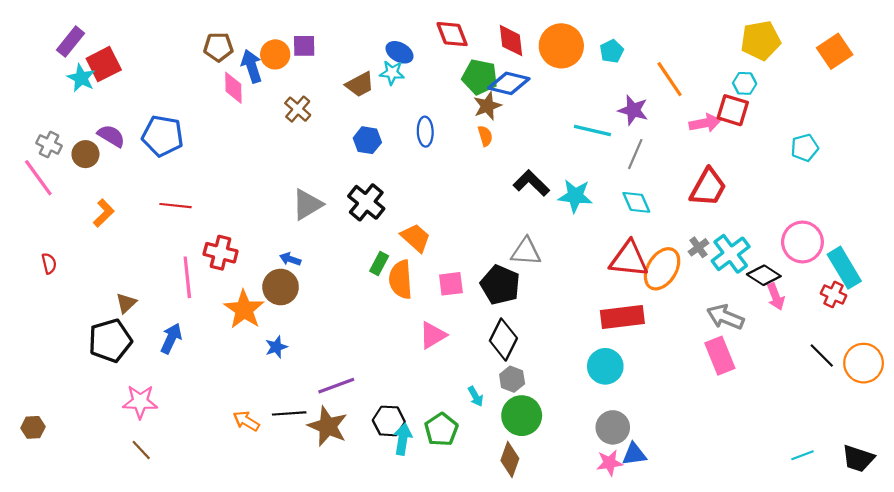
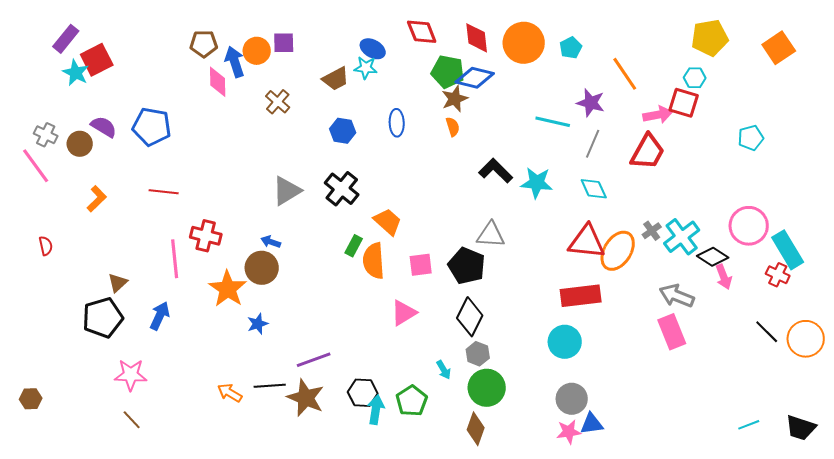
red trapezoid: (708, 187) -> (648, 152), moved

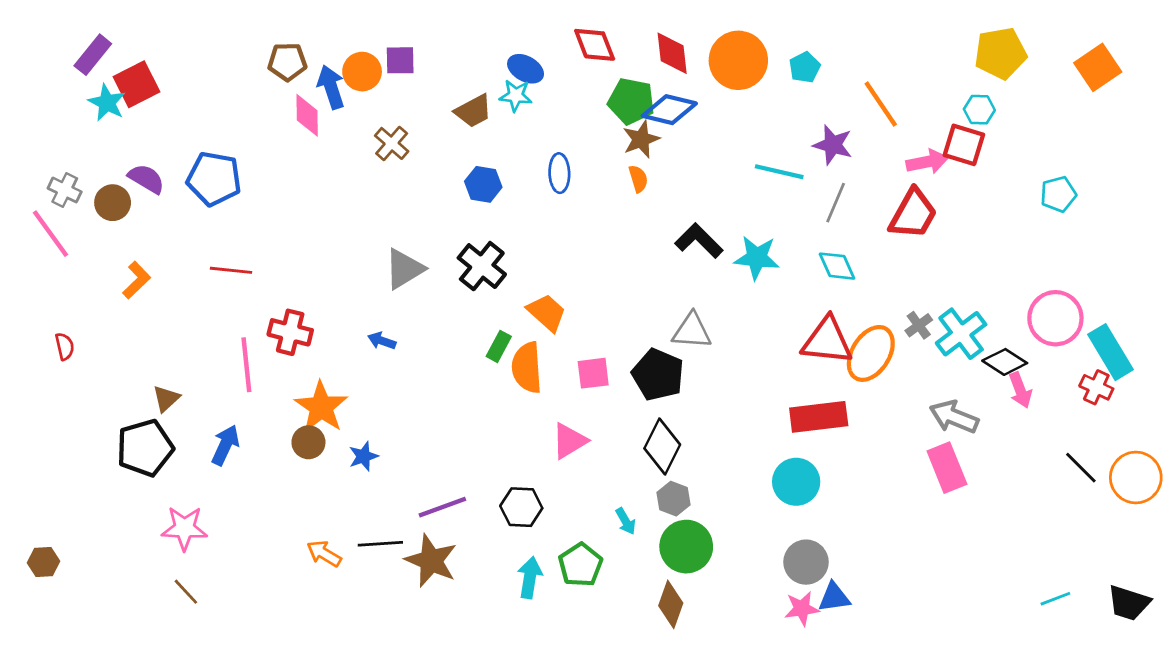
brown circle: (262, 268) -> (308, 442), moved, size x0.7
black hexagon: (363, 393) -> (521, 507), moved

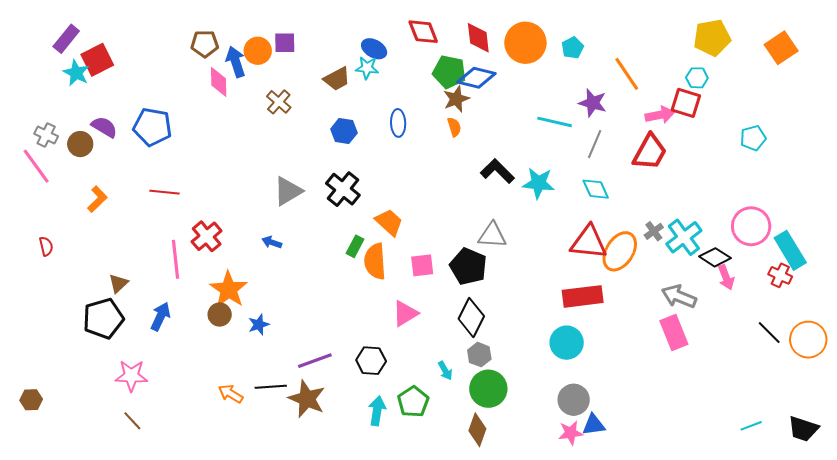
red cross: (290, 332) -> (207, 236), turned 36

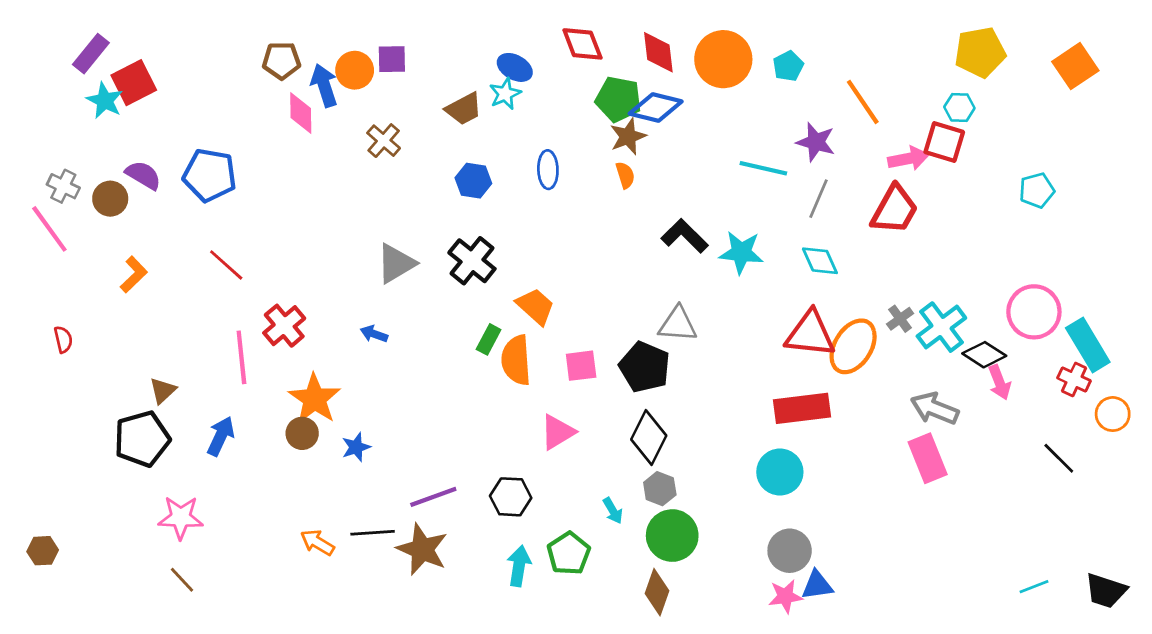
cyan star: (367, 68) -> (505, 94), turned -30
red line: (164, 192) -> (226, 265), turned 36
orange circle: (808, 340) -> (1113, 414), moved, size x0.7

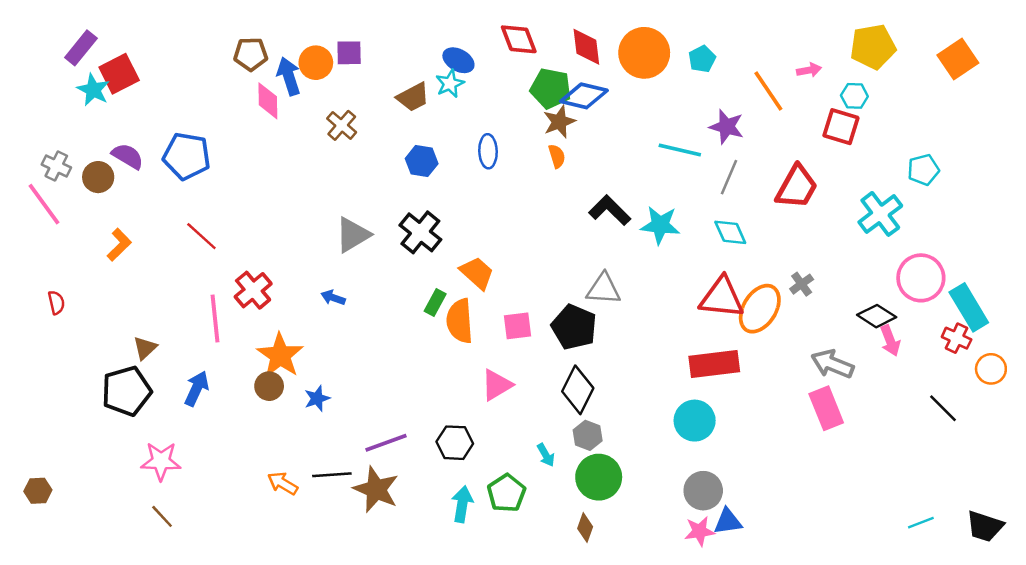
pink arrow: (908, 159) -> (809, 70), moved, size x0.7
cyan cross: (941, 327) -> (880, 214), moved
brown diamond: (657, 592) -> (585, 528), size x0.7

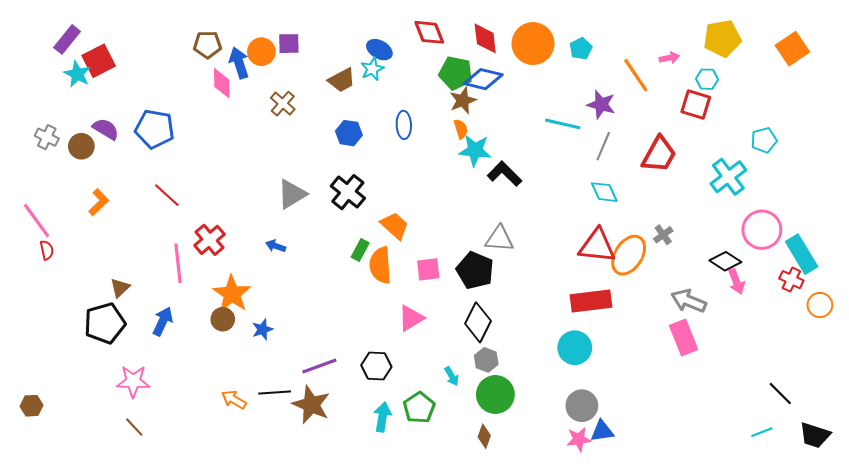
pink line: (44, 204) -> (37, 221), moved
cyan star: (660, 225) -> (475, 150), moved
black line: (943, 408) -> (780, 393), moved

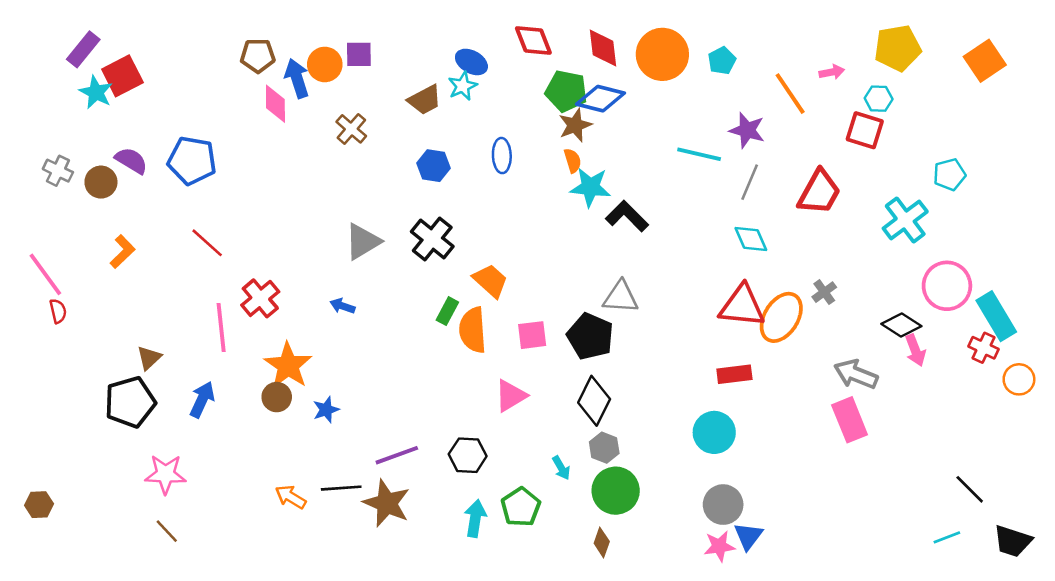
red rectangle: (591, 301) -> (734, 374), size x0.7
blue triangle: (602, 431) -> (748, 536), turned -45

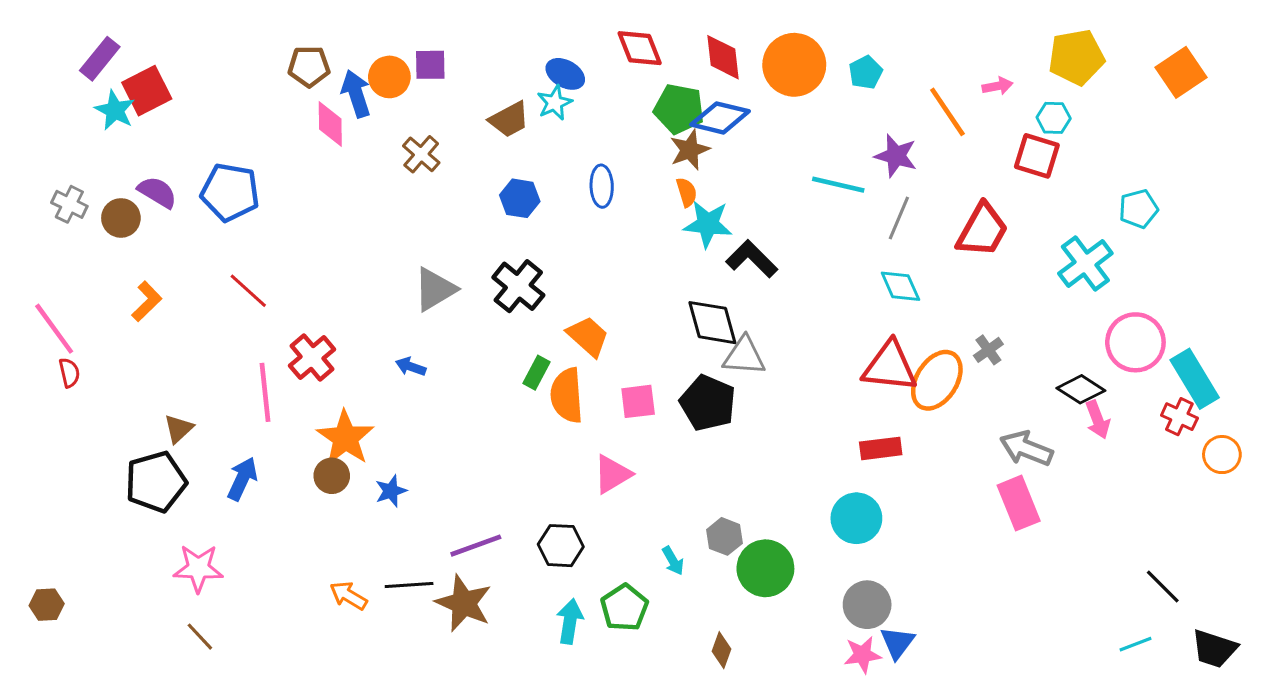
black diamond: (594, 401) -> (712, 323), moved, turned -42
green circle: (616, 491) -> (765, 568), moved

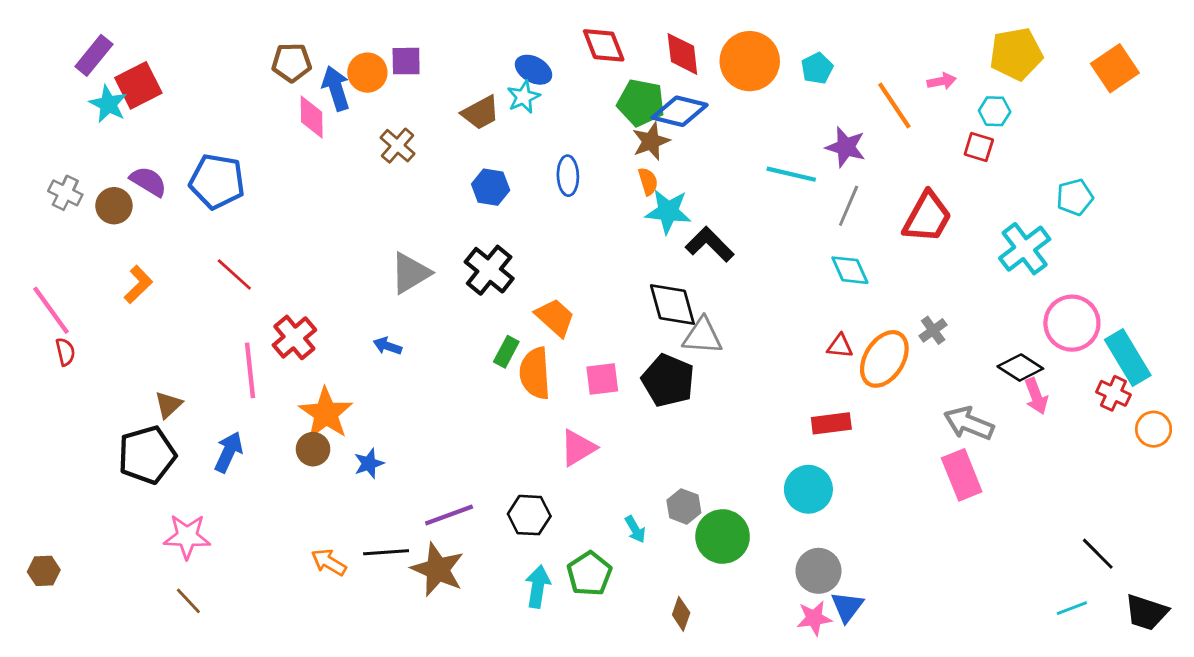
red square: (1037, 156) -> (979, 147), size x0.7
red triangle: (890, 367) -> (840, 346), size x0.5

